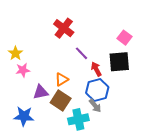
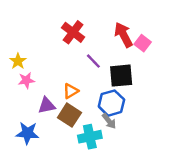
black square: (119, 62) -> (121, 76), moved
red arrow: (96, 69) -> (123, 35), moved, size x1.5

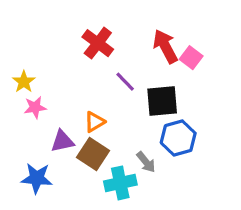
blue hexagon: (111, 103) -> (178, 138), moved

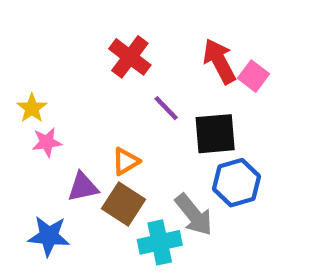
gray arrow: (146, 162) -> (194, 215), size x1.5

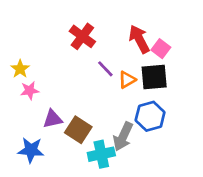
black square: (215, 134) -> (154, 77), moved
orange triangle: (126, 161) -> (127, 80), moved
gray arrow: (194, 215) -> (123, 137), turned 64

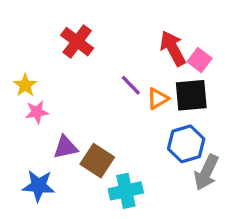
red cross: (82, 36) -> (77, 42), moved
gray arrow: (123, 137) -> (206, 172), moved

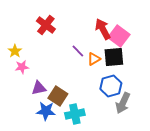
pink square: (200, 60) -> (119, 36), size x1.5
blue star: (39, 186) -> (46, 111), moved

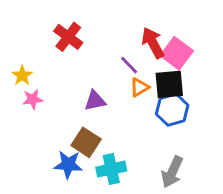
purple line: (78, 51) -> (129, 65), moved
blue hexagon: (111, 86) -> (172, 110), moved
purple triangle: (39, 88) -> (95, 101), moved
gray arrow: (123, 103) -> (172, 172), moved

